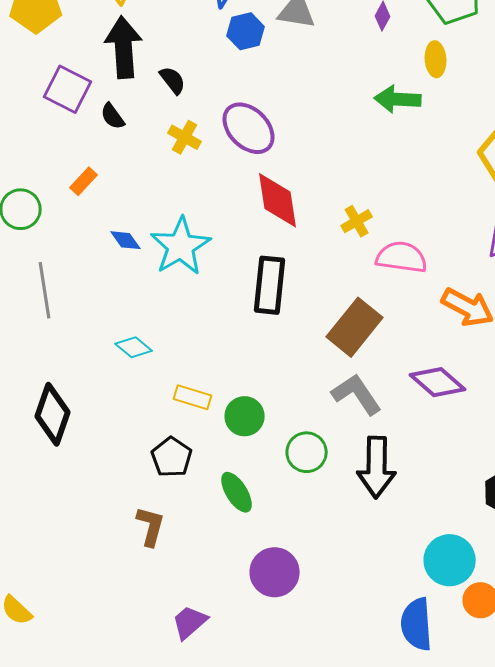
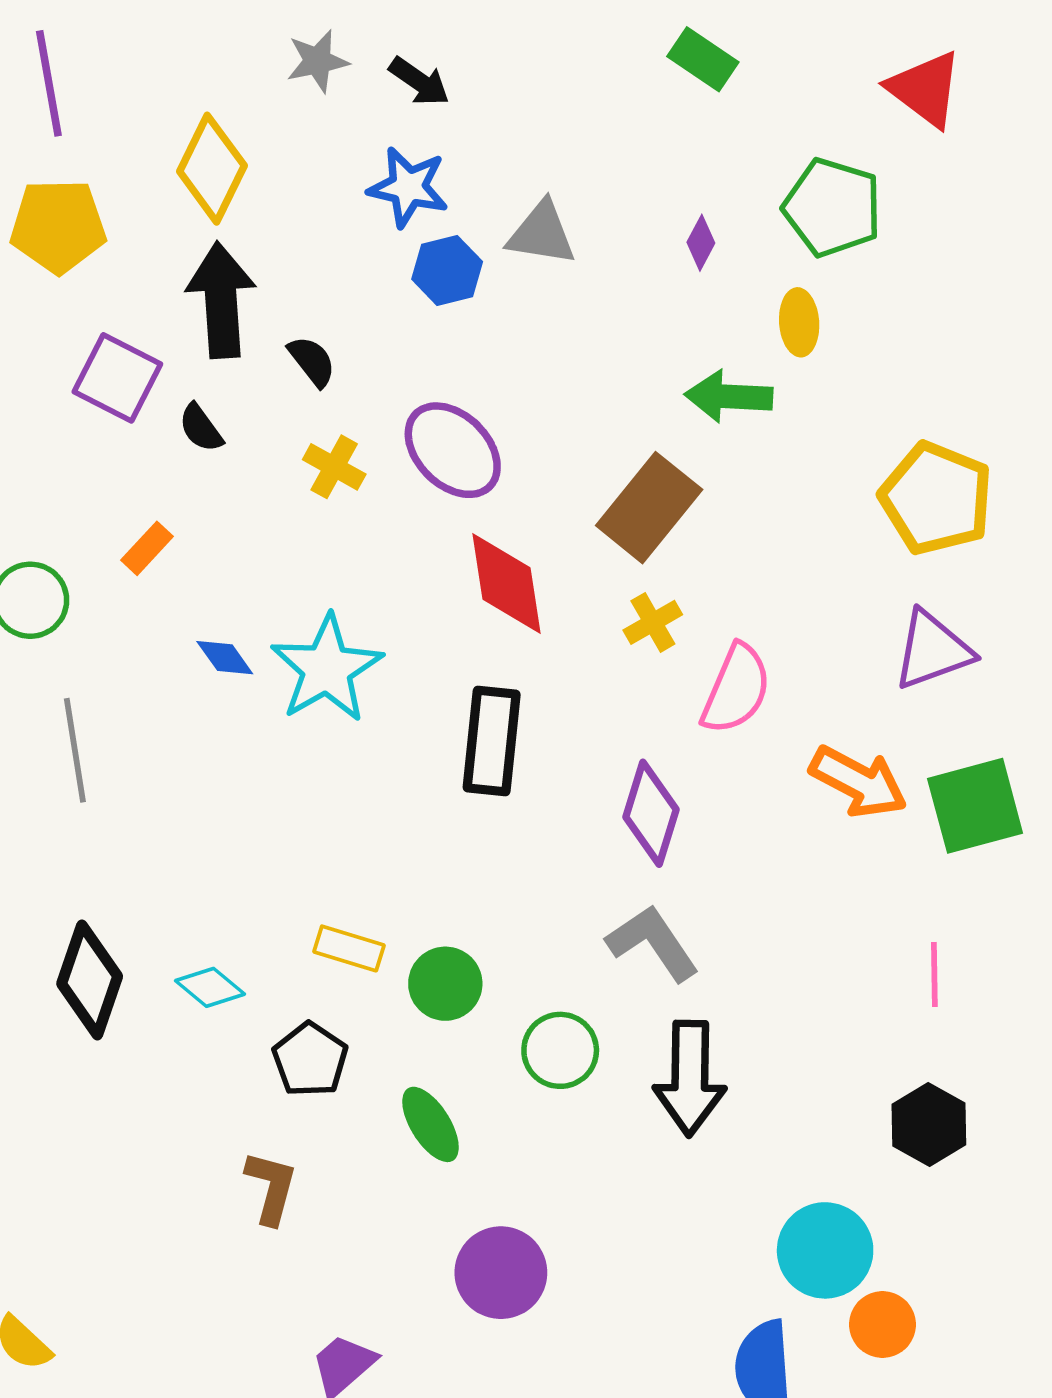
pink semicircle: (402, 257) -> (736, 689), turned 105
brown rectangle: (355, 327) -> (649, 508), moved
cyan diamond: (134, 347) -> (210, 987), moved
purple diamond: (438, 382) -> (651, 813), moved, turned 66

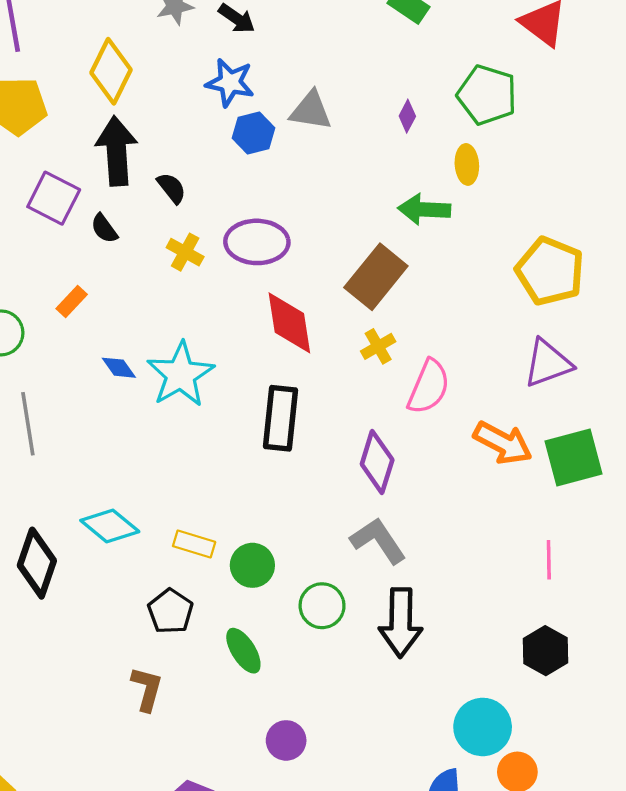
purple ellipse: (453, 450) -> (257, 242), turned -44
cyan diamond: (210, 987) -> (110, 526), moved, size x1.4
purple circle: (501, 1273) -> (286, 740), size x0.7

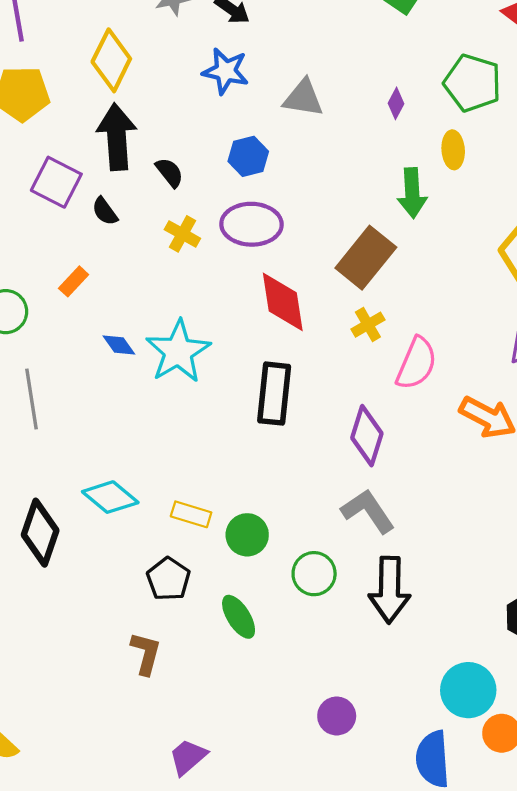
blue hexagon: (254, 133) -> (248, 156), moved
green arrow: (424, 209) -> (412, 193), turned -96
purple circle: (286, 740) -> (337, 716), moved

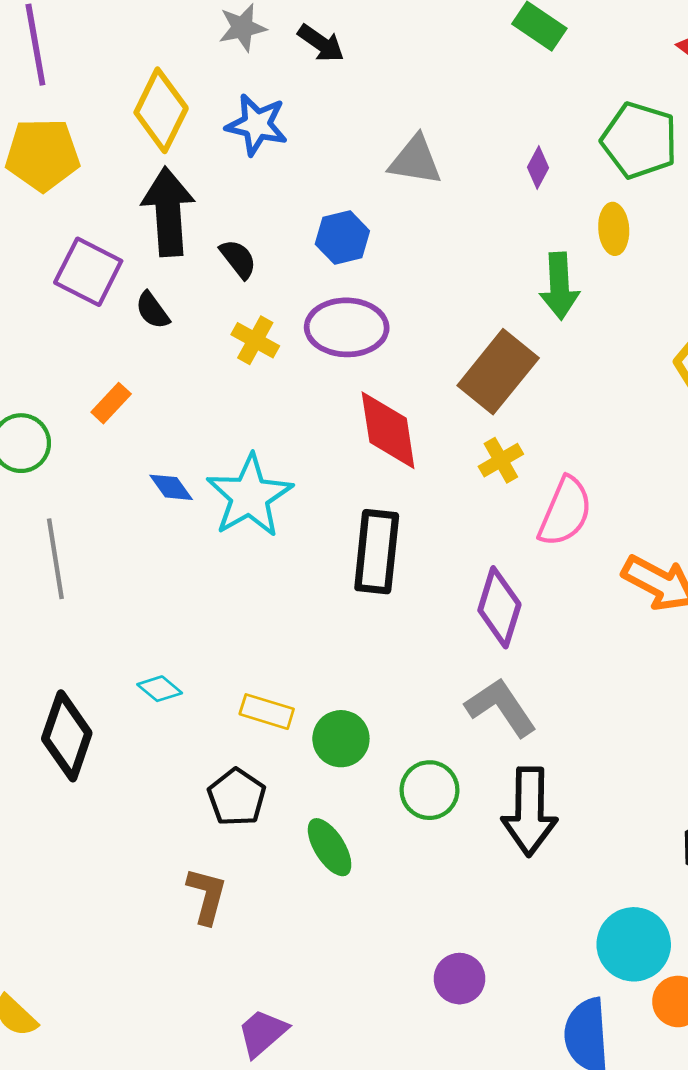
blue star: (226, 71) -> (257, 125), moved
cyan diamond: (110, 497) -> (160, 689), size x0.6

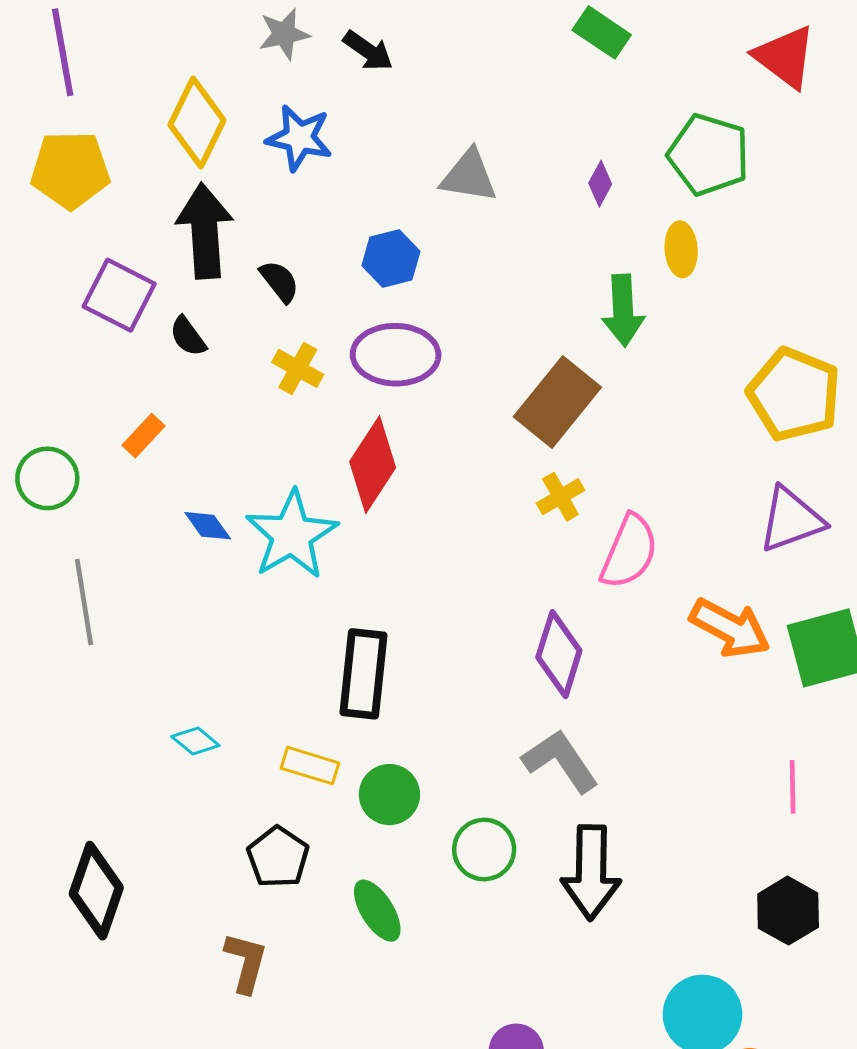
red diamond: (388, 430) -> (373, 465), moved, turned 42
black rectangle: (377, 552) -> (363, 674), moved
black diamond: (67, 736) -> (96, 891), moved

